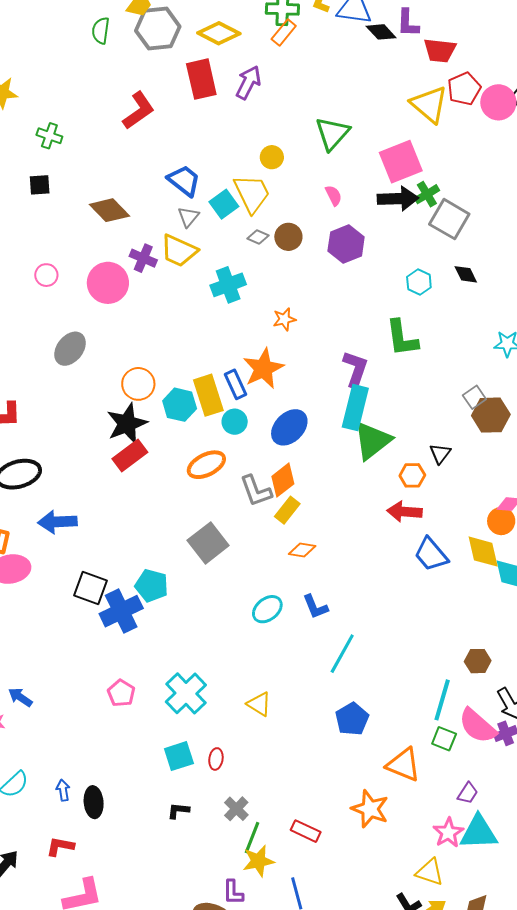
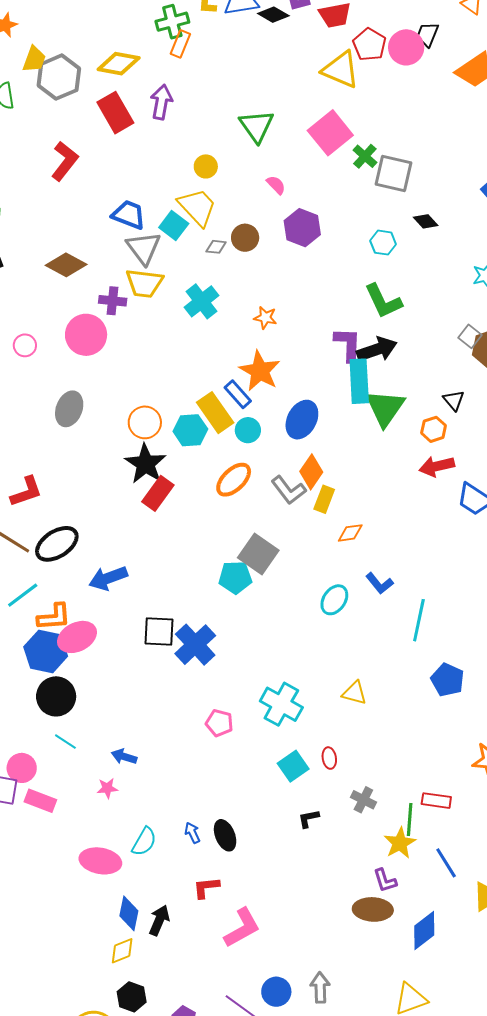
black arrow: (398, 199) -> (377, 349), moved
gray triangle: (188, 217) -> (144, 248), size x1.6
orange star: (284, 319) -> (265, 318), turned -30
cyan pentagon: (152, 586) -> (235, 577), moved
green line: (252, 838) -> (410, 819), moved

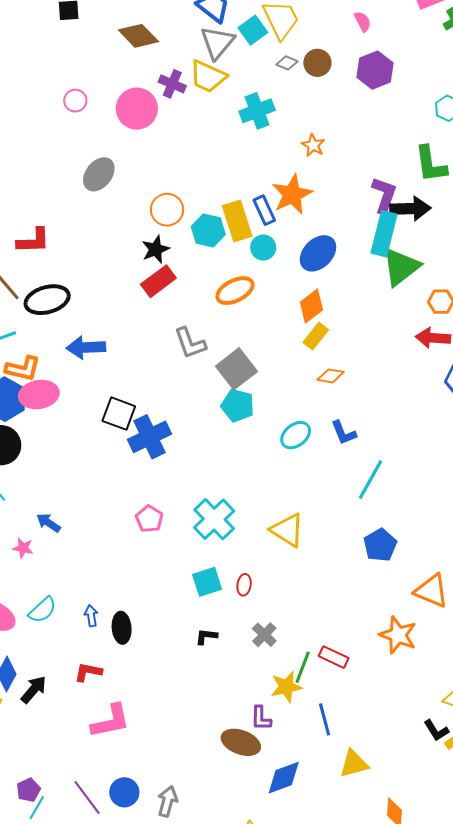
black star: (146, 464) -> (156, 249), size x0.7
gray L-shape: (289, 490) -> (190, 343), moved
cyan pentagon: (235, 577) -> (238, 405), moved
yellow triangle: (354, 693) -> (287, 530), size x1.4

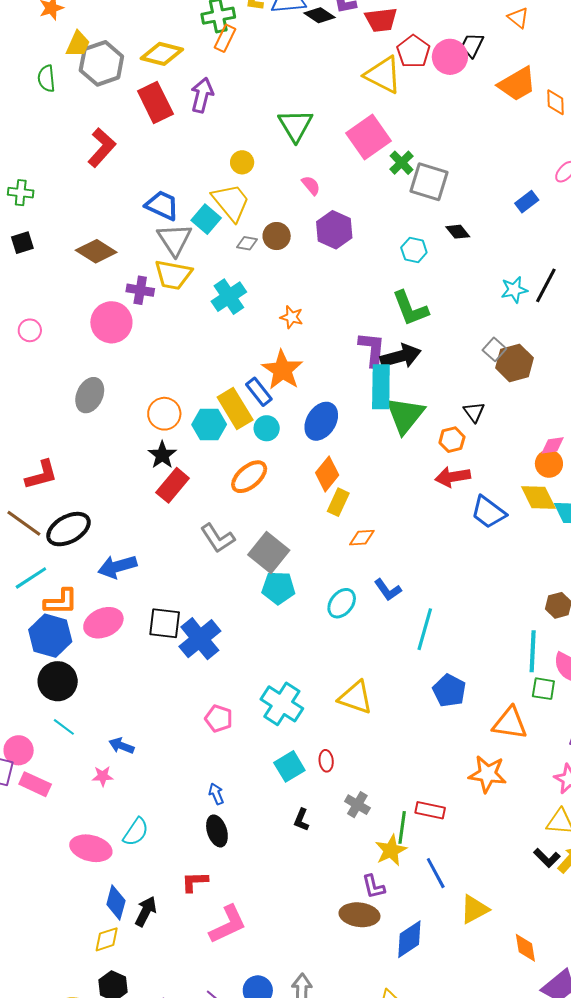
pink circle: (75, 101) -> (30, 330), moved
pink ellipse: (39, 395) -> (103, 623), moved
blue arrow: (91, 616) -> (216, 794), moved
black L-shape: (206, 636) -> (301, 820), turned -60

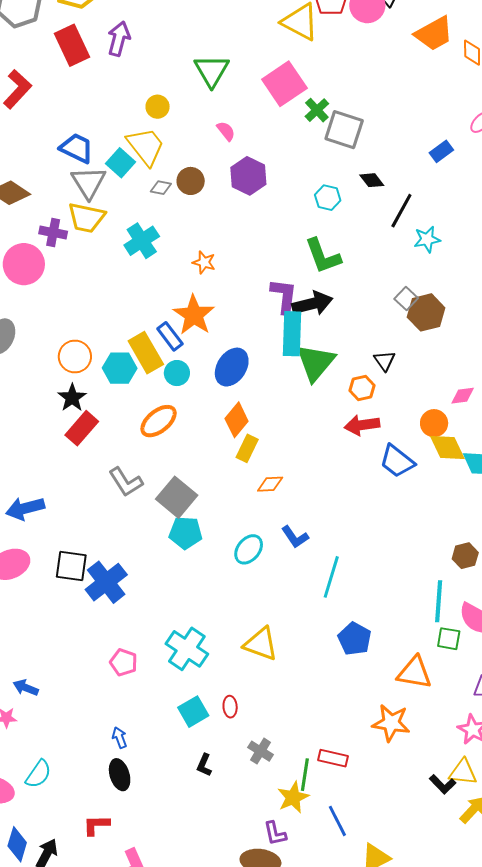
black line: (546, 285) -> (401, 211), moved
orange circle: (549, 464) -> (434, 423), moved
black L-shape: (547, 858) -> (443, 784), moved

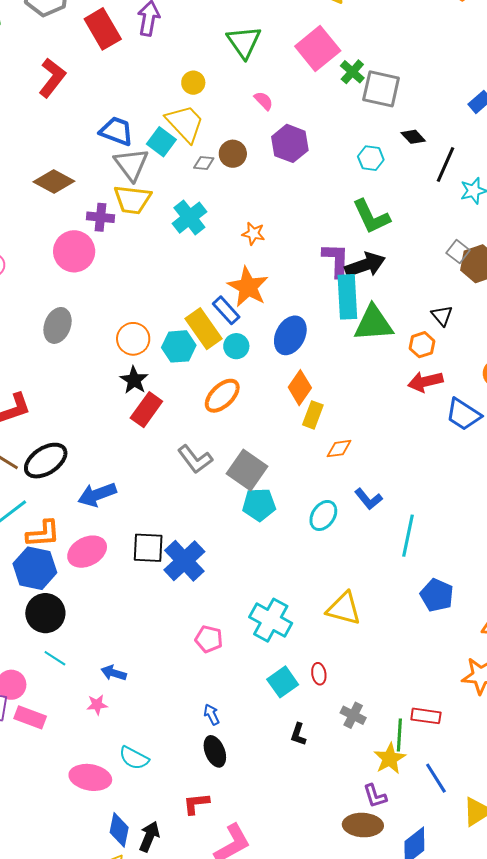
green triangle: (316, 362) -> (373, 323), turned 51
cyan semicircle: (38, 774) -> (134, 758), turned 88

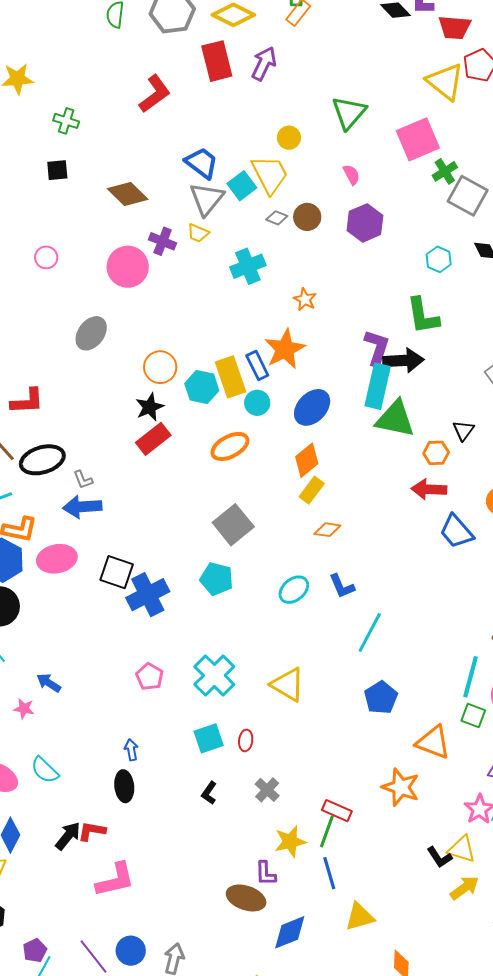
yellow trapezoid: (132, 200) -> (198, 233), size x0.6
gray L-shape: (195, 459) -> (83, 480), moved, size x0.6
cyan pentagon: (259, 505) -> (217, 579), moved
green line: (399, 735) -> (327, 831), moved
black arrow: (149, 837) -> (68, 836), moved

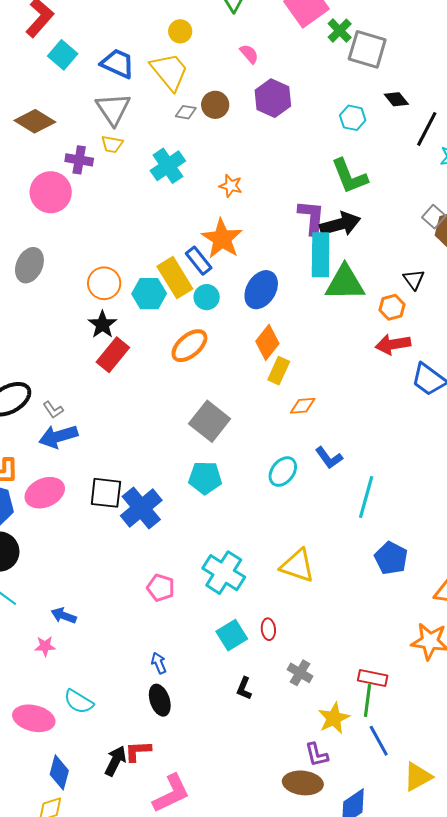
blue trapezoid: (202, 163) -> (118, 63), moved
cyan square: (242, 186) -> (63, 55), moved

